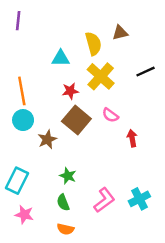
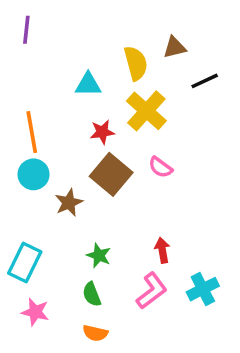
black line: (146, 72) -> (205, 81), moved
red arrow: (132, 138) -> (162, 250), moved

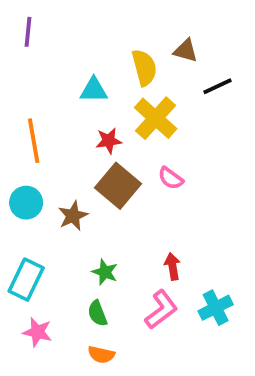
brown triangle: (175, 47) -> (186, 51), turned 30
cyan circle: (34, 174) -> (26, 203), moved

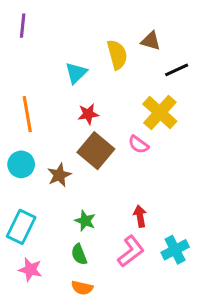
cyan triangle: (94, 90) -> (76, 73), turned -45
yellow cross: (156, 118) -> (160, 113), moved

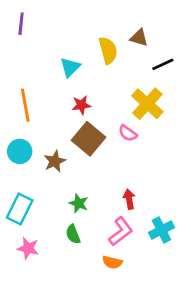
orange semicircle: (82, 288) -> (112, 262), moved

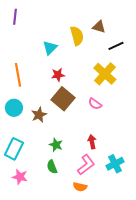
pink semicircle: (128, 133) -> (95, 104), moved

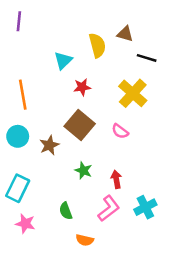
black line: (116, 46) -> (147, 58), turned 42
red star: (58, 75) -> (82, 87), moved
green star: (56, 145) -> (83, 170), moved
orange semicircle: (80, 187) -> (85, 240), moved

